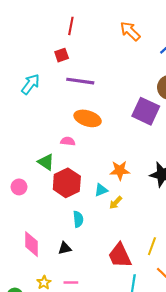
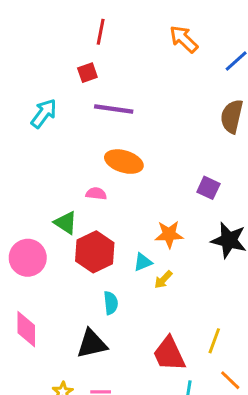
purple square: (146, 111) -> (208, 188), moved, size x0.6
pink circle: (19, 187) -> (28, 258), size x1.6
pink diamond: (31, 244) -> (26, 329), moved
black triangle: (65, 248) -> (92, 344), size x1.6

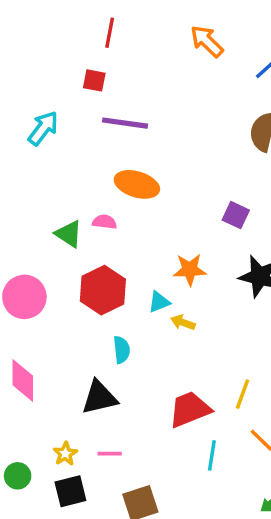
red square: (87, 73) -> (94, 80), turned 30
green triangle: (66, 223) -> (69, 234), moved
yellow arrow: (163, 280) -> (183, 322), turned 66
red trapezoid: (169, 354) -> (190, 409), turned 93

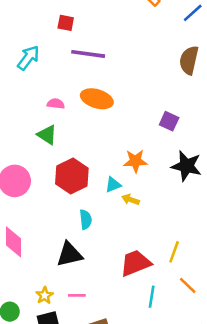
pink semicircle: (105, 222) -> (56, 104), moved

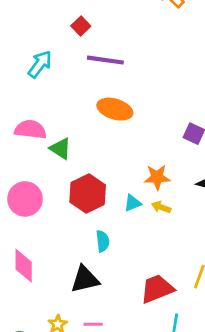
red square: (66, 23) -> (81, 26), turned 35
pink semicircle: (56, 104) -> (30, 130), moved, size x1.6
yellow arrow: (130, 200) -> (161, 207), moved

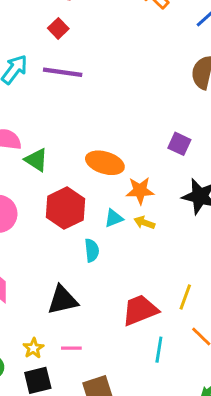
purple line: (105, 60) -> (63, 72), moved
orange ellipse: (115, 109) -> (105, 163), moved
cyan semicircle: (103, 241) -> (92, 250), moved

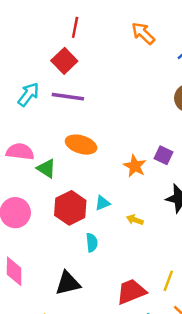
red square: (58, 28) -> (64, 61), size x1.5
orange ellipse: (105, 163) -> (81, 145), moved
orange star: (140, 191) -> (135, 166), moved, turned 30
cyan triangle: (114, 218) -> (103, 203), moved

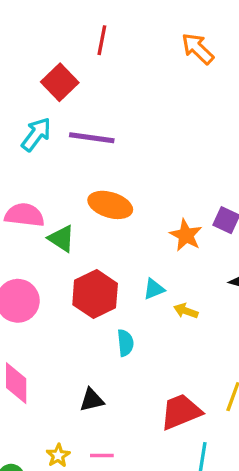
red square: (64, 61) -> (60, 82), moved
cyan triangle: (103, 203) -> (154, 289), moved
black triangle: (68, 283) -> (92, 400), size x0.7

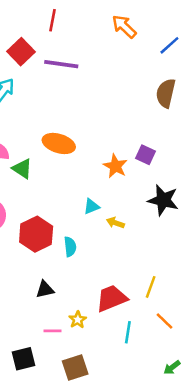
purple line: (92, 138) -> (61, 64), moved
red hexagon: (95, 294) -> (36, 234), moved
yellow star: (58, 455) -> (78, 320), moved

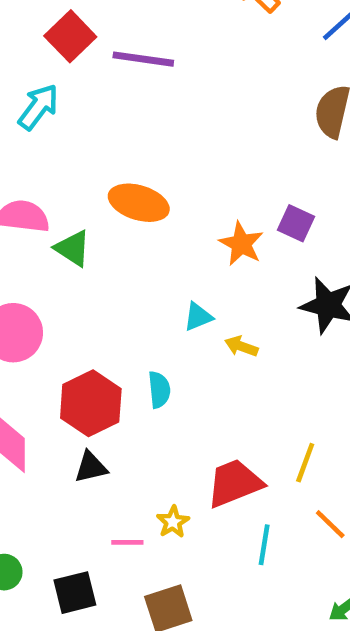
red hexagon: (36, 234) -> (91, 403), moved
black triangle: (45, 289) -> (91, 467), moved

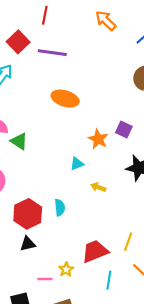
orange ellipse: (139, 203) -> (65, 99), moved
cyan triangle: (198, 317) -> (77, 164), moved

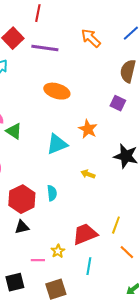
orange arrow: (106, 21) -> (91, 38), moved
purple square: (124, 130) -> (118, 103), moved
cyan triangle: (77, 164) -> (57, 144), moved, size x1.6
cyan line: (109, 280) -> (89, 266), moved

